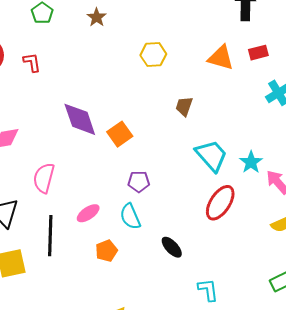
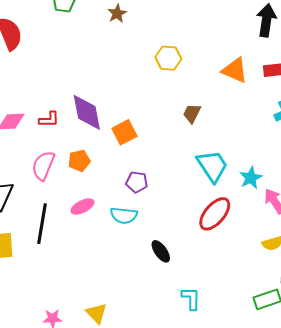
red L-shape: (32, 62) -> (49, 119), moved, turned 90
cyan semicircle: (130, 216) -> (124, 215), turned -68
orange pentagon: (106, 251) -> (79, 161), moved

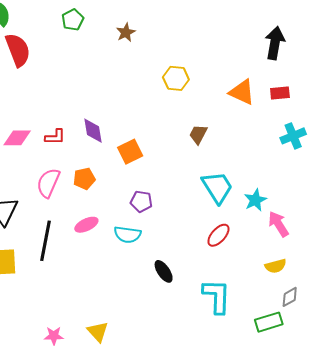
purple diamond: (87, 112) -> (93, 131), size x0.7
red ellipse: (215, 214) -> (218, 235), size x0.7
cyan L-shape: (191, 299) -> (217, 296), moved, size x1.5

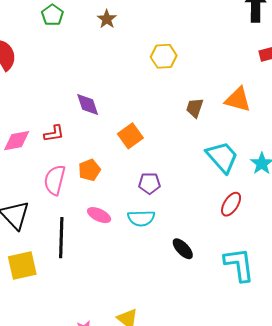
orange triangle: (242, 92) -> (238, 100), moved
purple diamond: (93, 131) -> (88, 104), moved
pink ellipse: (86, 225) -> (99, 215), turned 60

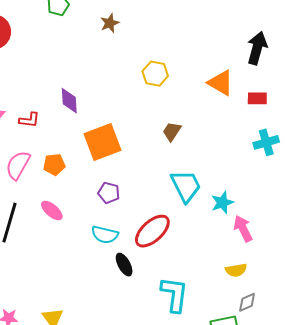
orange triangle: (238, 100) -> (221, 83), moved
orange square: (130, 136) -> (103, 142), size x1.5
red ellipse: (231, 204) -> (152, 231), moved, size x1.5
cyan semicircle: (141, 218) -> (105, 235), moved

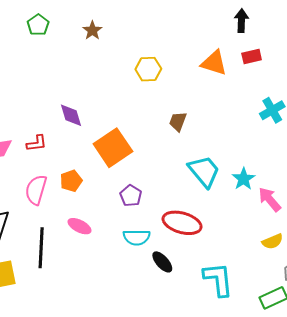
black arrow: (257, 48) -> (241, 21), size x0.7
red rectangle: (257, 98) -> (252, 57), moved
purple pentagon: (109, 193) -> (131, 196), turned 30
red ellipse: (152, 231) -> (182, 223), turned 72

